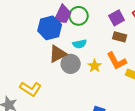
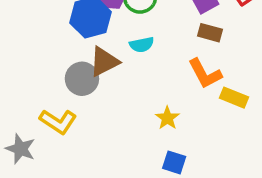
gray circle: (71, 64) -> (82, 79), moved
yellow star: (95, 66) -> (167, 118), moved

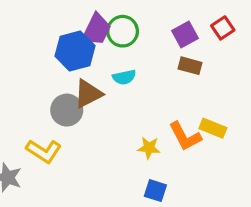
orange L-shape: (205, 74) -> (185, 136), moved
yellow star: (167, 118) -> (149, 148), turned -30

